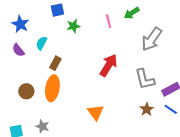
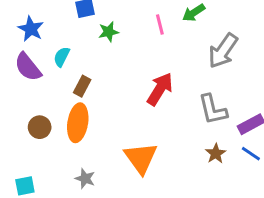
purple semicircle: (18, 50) -> (28, 67), size x1.5
orange triangle: (96, 112) -> (141, 158), size x1.4
gray star: (42, 126) -> (85, 178), moved

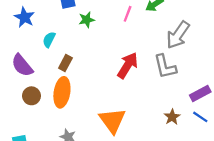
pink line: (160, 24) -> (128, 14), turned 35
purple semicircle: (28, 67) -> (22, 65), moved
gray L-shape: (213, 110) -> (165, 67), moved

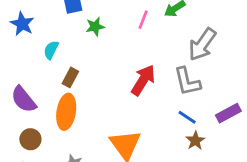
purple semicircle: (22, 65) -> (24, 99), moved
brown circle: (31, 96) -> (30, 139), moved
blue line: (200, 117) -> (187, 117), moved

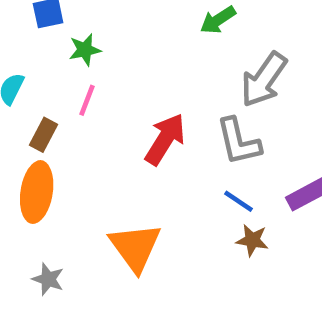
pink line: (143, 20) -> (87, 100), moved
brown star: (195, 141) -> (252, 240), turned -30

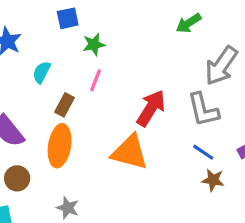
orange triangle: (135, 247) -> (130, 152), moved, turned -39

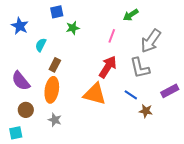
pink line: (95, 80) -> (112, 36), moved
blue line: (203, 152) -> (131, 95), moved
gray star: (68, 208) -> (55, 120), moved

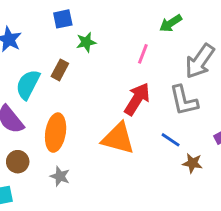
cyan semicircle: (41, 45) -> (28, 84), moved, size x1.5
brown rectangle: (55, 65) -> (60, 70), moved

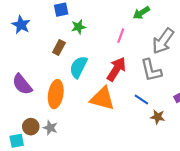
cyan semicircle: (28, 84) -> (78, 67), moved
brown circle: (18, 162) -> (31, 127), moved
gray star: (60, 176) -> (50, 128), moved

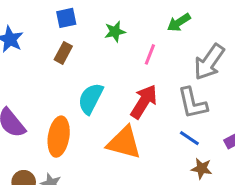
green star: (78, 27) -> (115, 32), moved
brown rectangle: (59, 47) -> (63, 53), moved
blue line: (141, 100) -> (189, 138), moved

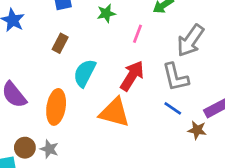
brown rectangle: (63, 53) -> (60, 43), moved
brown star: (202, 168) -> (197, 130), moved

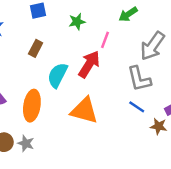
red arrow: (132, 76) -> (89, 64), moved

